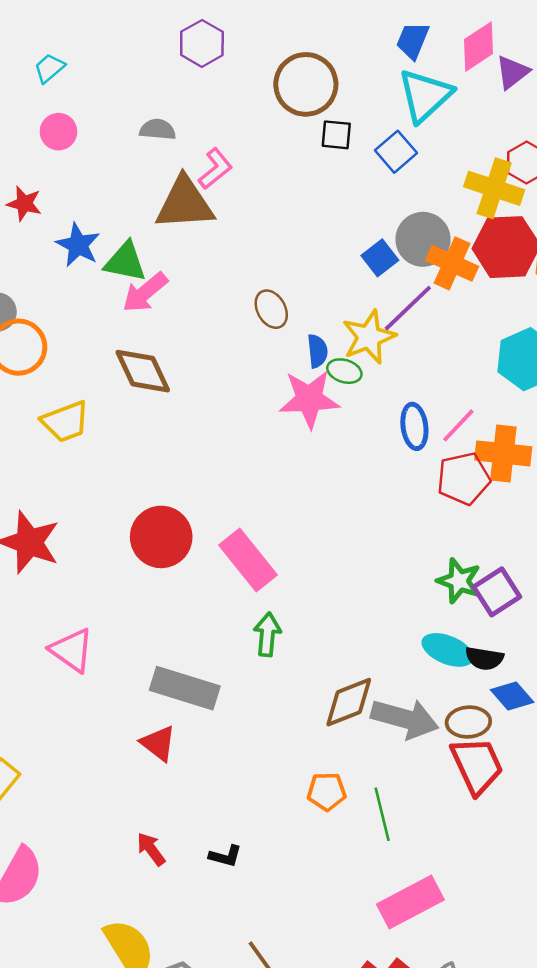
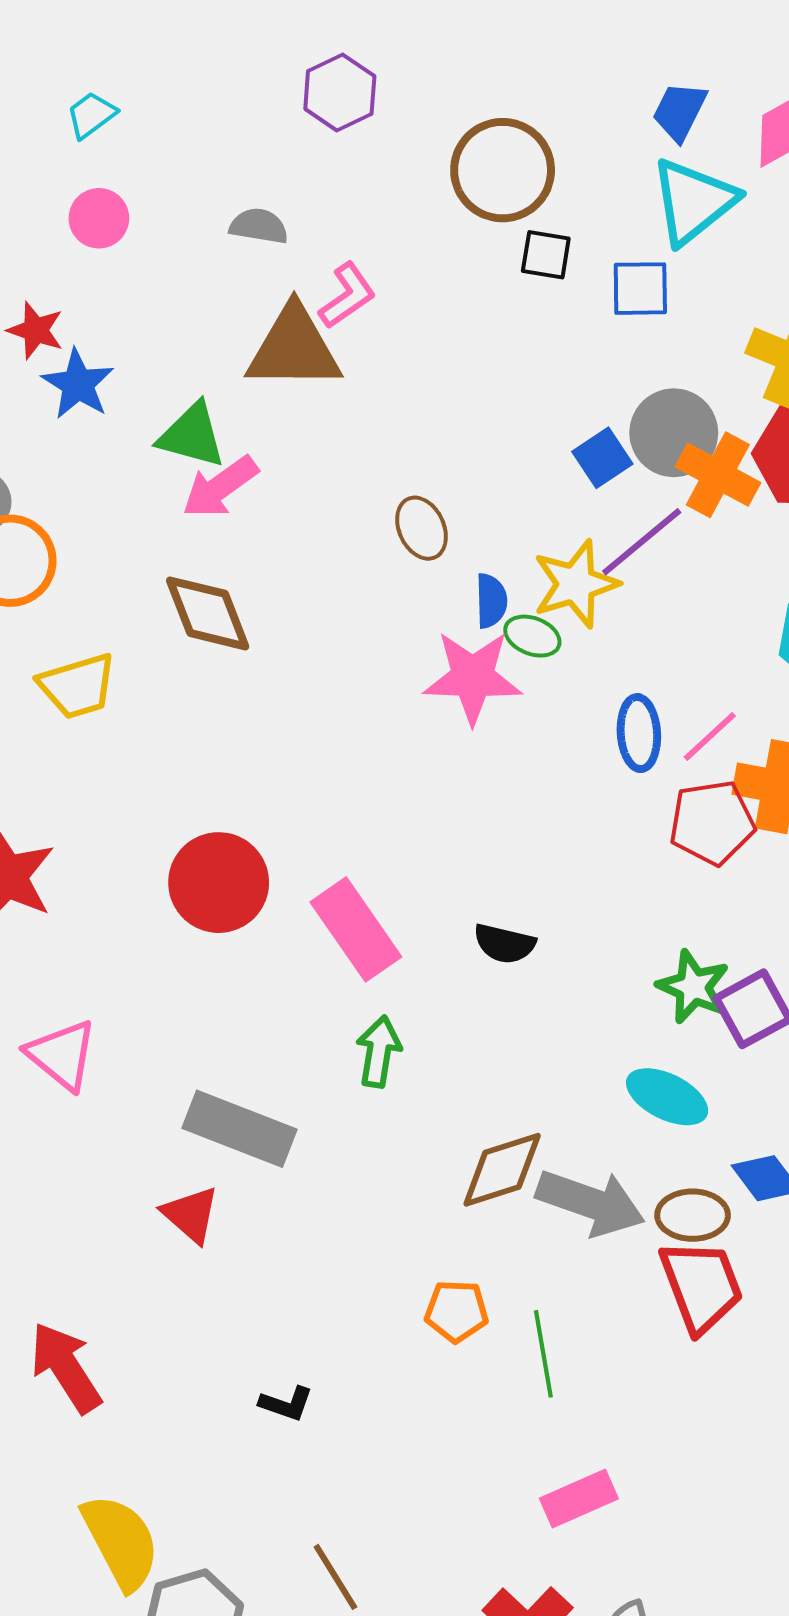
blue square: (396, 152) -> (640, 289), turned 36
blue star: (78, 245) -> (78, 384), moved
black semicircle: (484, 658) -> (504, 944), moved
red arrow: (151, 849) -> (66, 1368), moved, size x1.6
pink rectangle: (410, 902) -> (579, 1498), size x0.7

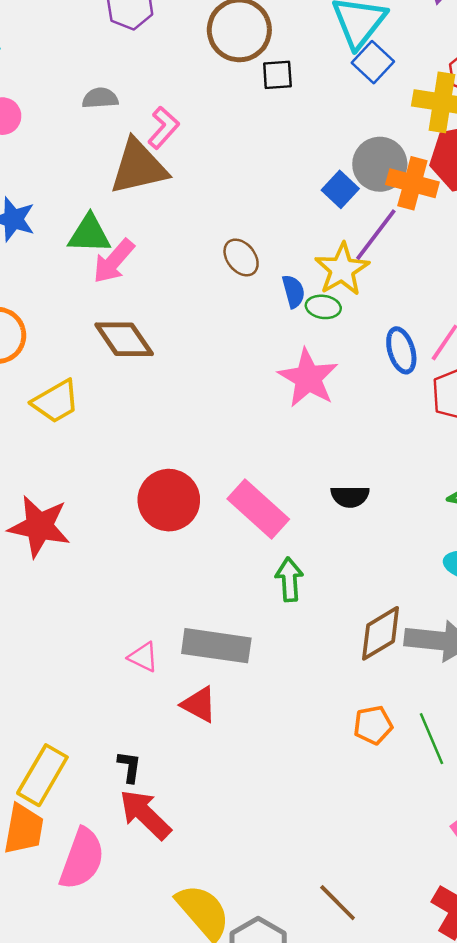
blue square: (640, 289) -> (373, 62), moved, turned -33
pink star: (473, 677) -> (308, 378), moved, turned -30
pink triangle: (62, 1055) -> (143, 657), moved, size x0.7
black L-shape: (286, 1404) -> (129, 767), moved, turned -88

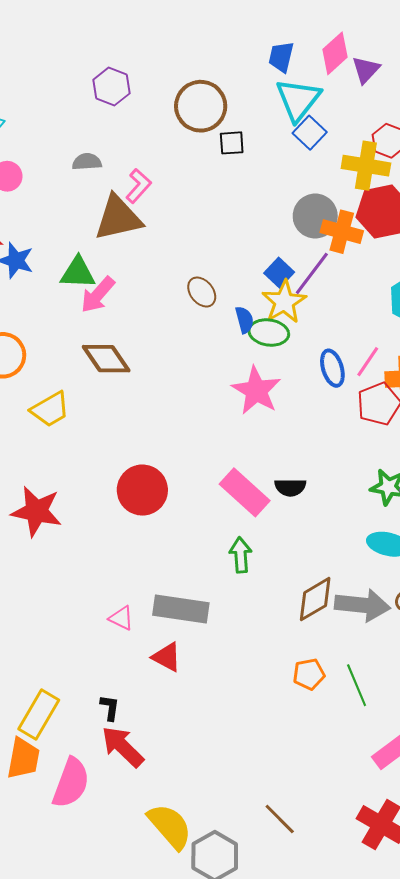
blue square: (340, 189) -> (279, 273), moved
green ellipse: (323, 307) -> (269, 333), size x1.4
pink rectangle: (258, 509) -> (245, 492), moved

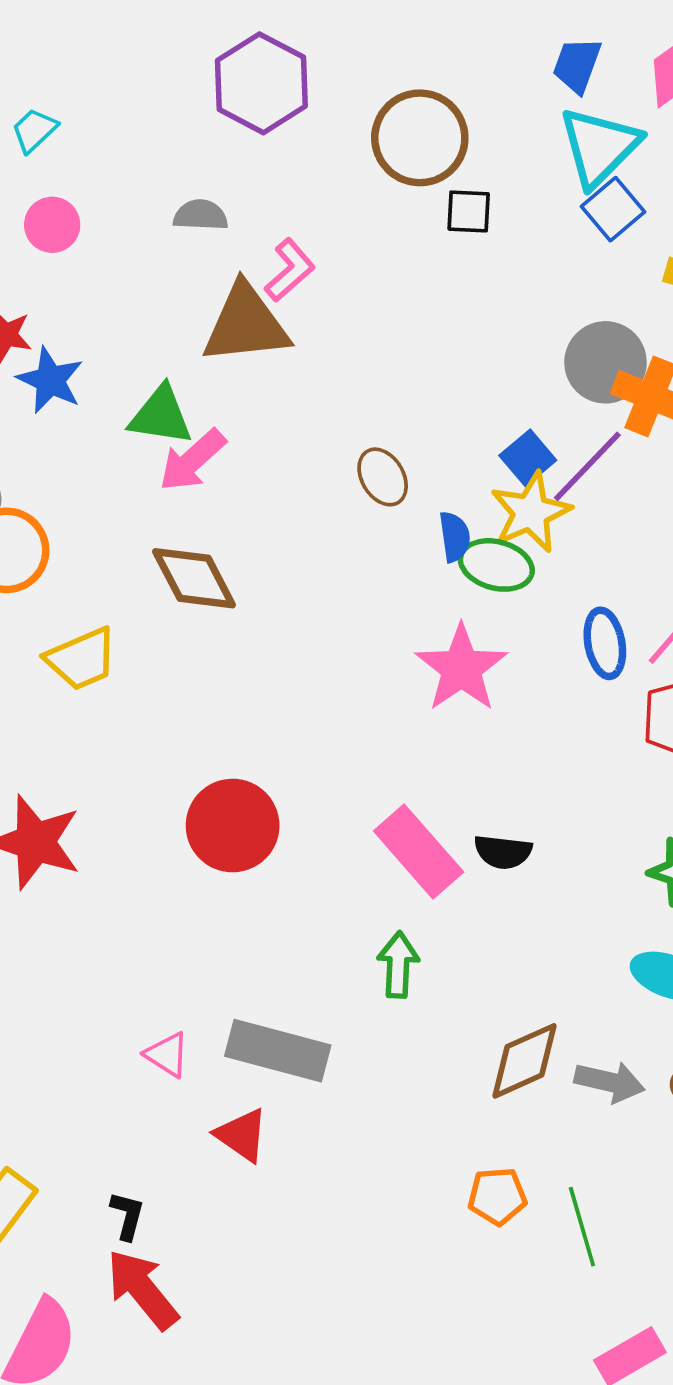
purple hexagon: (111, 87) -> (261, 83), size x1.4
gray arrow: (362, 605) -> (610, 1082), size x0.7

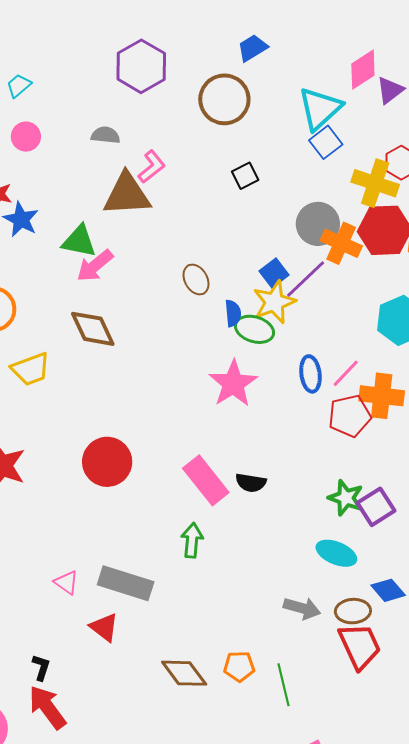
blue trapezoid: (577, 65) -> (252, 48), moved, turned 36
black square: (469, 211) -> (245, 176), moved, turned -32
brown diamond: (525, 1061) -> (184, 673), moved, turned 75

